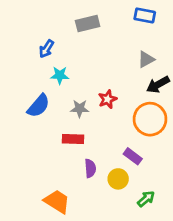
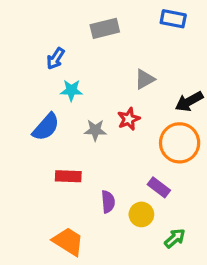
gray triangle: (146, 59) -> (145, 79), moved
red rectangle: (73, 139) -> (68, 176), moved

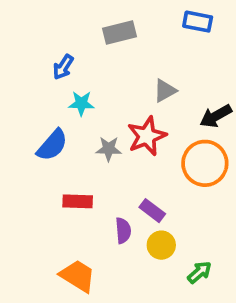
red star: (129, 119) -> (147, 136), size x1.5
purple rectangle: (159, 187) -> (152, 211), moved

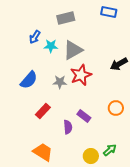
gray triangle: (165, 91) -> (73, 50), moved, size x1.5
cyan star: (81, 103) -> (51, 46), moved
orange circle: (205, 163) -> (116, 108), moved, size x0.6
red rectangle: (78, 201) -> (43, 111), turned -49
yellow circle: (161, 245) -> (91, 156), moved

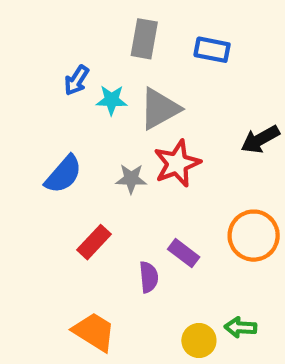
blue rectangle: (109, 12) -> (212, 50), moved
gray rectangle: (66, 18) -> (144, 39), turned -66
orange circle: (116, 108) -> (254, 236), size x1.5
green arrow: (110, 150) -> (240, 327), turned -136

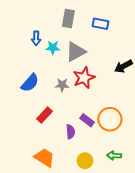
blue arrow: (77, 80) -> (36, 38), turned -32
orange circle: (254, 236) -> (110, 119), moved
yellow circle: (199, 341) -> (85, 161), moved

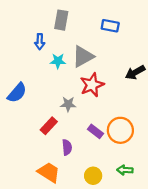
gray rectangle: (68, 19) -> (61, 20), moved
cyan star: (53, 48) -> (58, 61), moved
blue semicircle: (30, 83) -> (17, 93), moved
gray star: (62, 85) -> (68, 104), moved
purple semicircle: (70, 132) -> (67, 147), moved

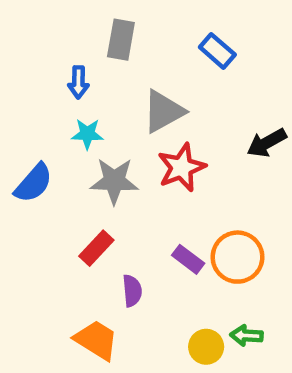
blue rectangle: (110, 26) -> (217, 51), turned 30
cyan star: (58, 61) -> (87, 134), moved
gray star: (68, 104) -> (114, 181), moved, size x1.5
yellow circle: (93, 176) -> (206, 347), moved

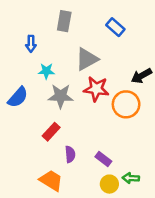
blue arrow: (78, 82) -> (31, 44), moved
red star: (181, 167) -> (96, 89), turned 30
orange circle: (237, 257) -> (126, 104), moved
purple rectangle: (188, 259) -> (103, 159), moved

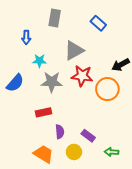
red rectangle: (51, 132) -> (44, 112), turned 35
yellow circle: (109, 184) -> (74, 152), moved

